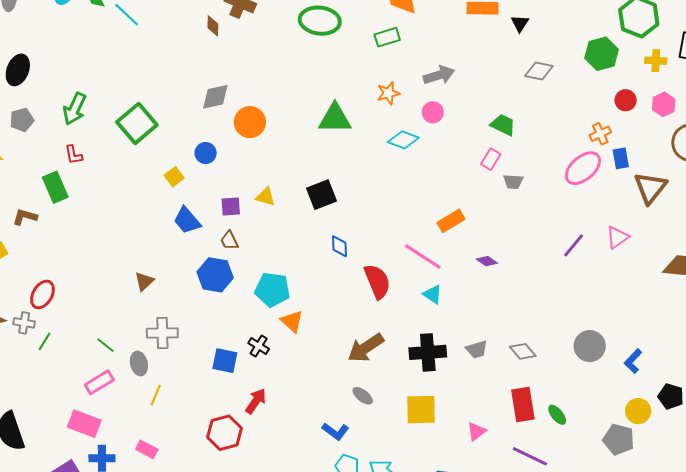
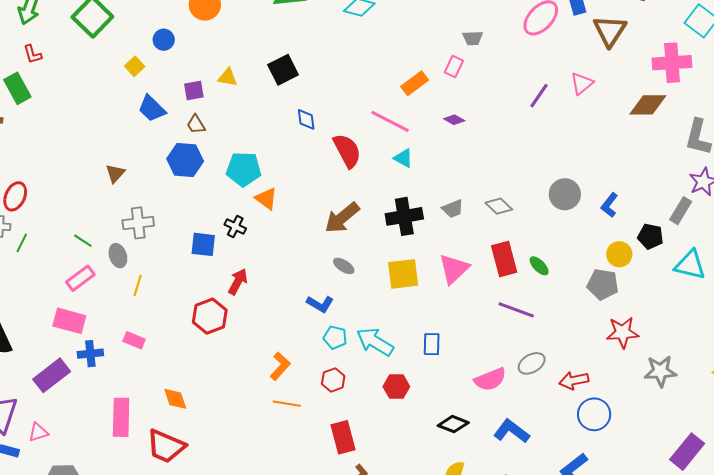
pink rectangle: (491, 159) -> (454, 66), moved
pink triangle: (476, 431) -> (454, 269), moved, size x1.6

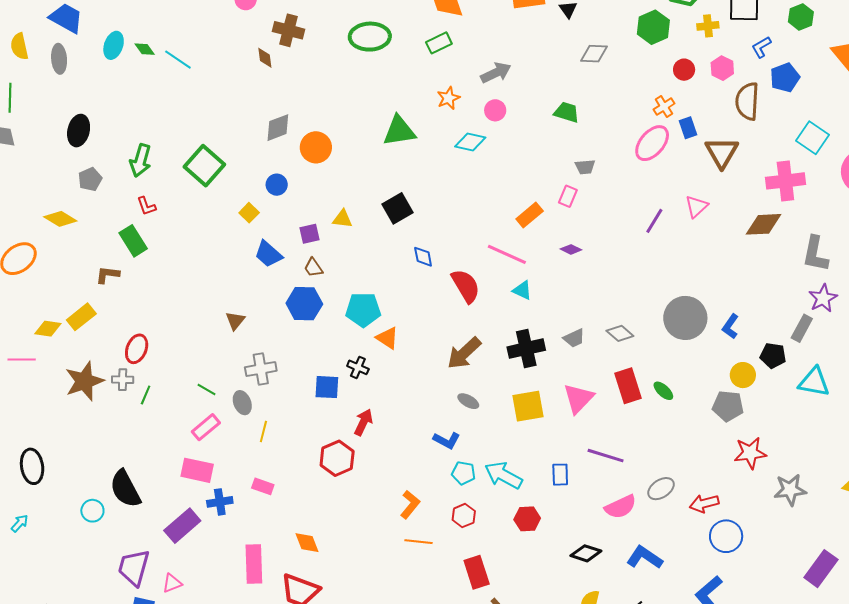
gray circle: (565, 194) -> (685, 318), size x1.4
purple line: (516, 310) -> (606, 456), moved

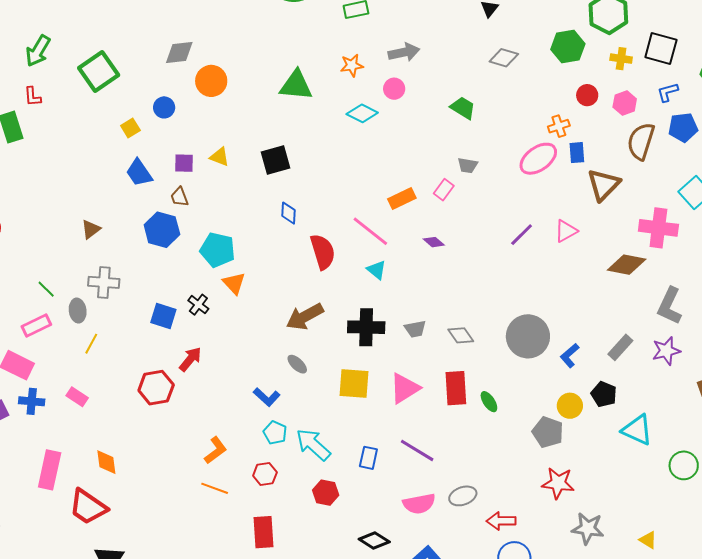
gray rectangle: (802, 328) -> (620, 347), moved

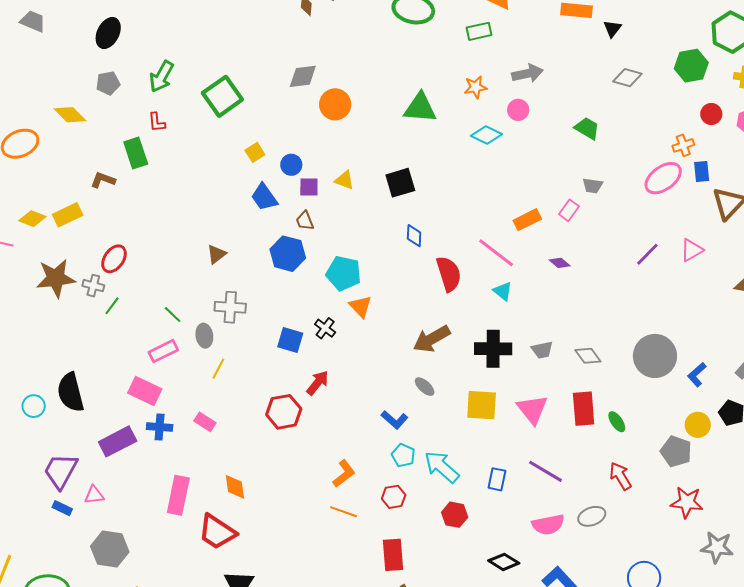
blue circle: (164, 107) -> (291, 165), moved
pink triangle: (405, 388) -> (532, 409), turned -36
red arrow: (501, 521) -> (620, 476), moved, turned 60

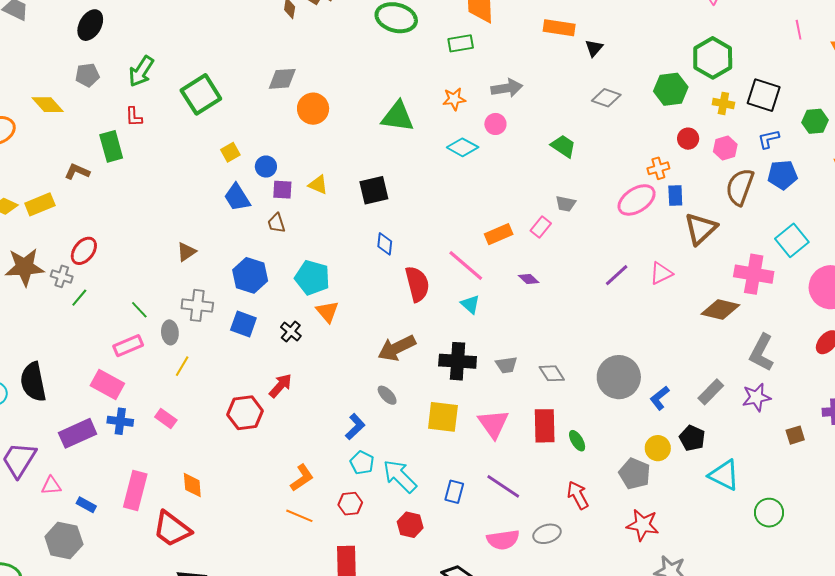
blue hexagon: (288, 254) -> (250, 275), moved
blue square: (290, 340) -> (243, 324), moved
blue L-shape: (394, 420) -> (355, 427), turned -88
blue rectangle: (62, 508) -> (86, 505), moved

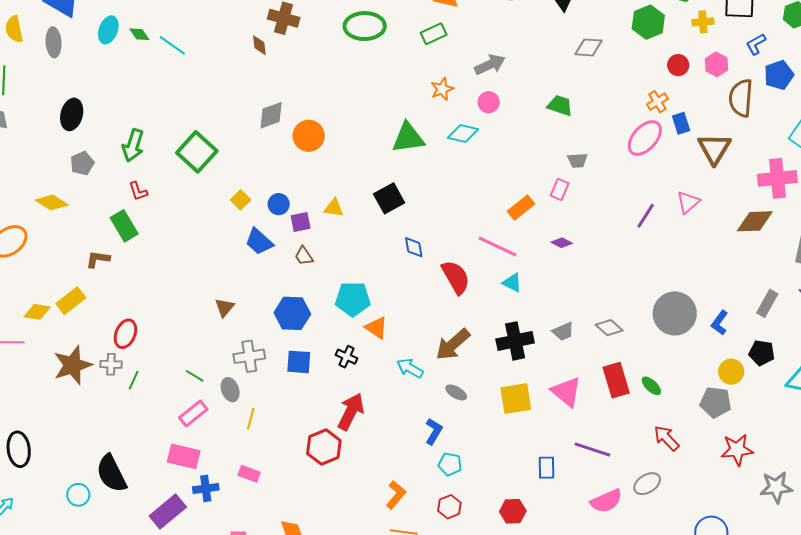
green triangle: (398, 117) -> (408, 138), moved
red arrow: (280, 386) -> (351, 412), size x1.4
cyan arrow: (400, 476) -> (410, 368), moved, size x0.7

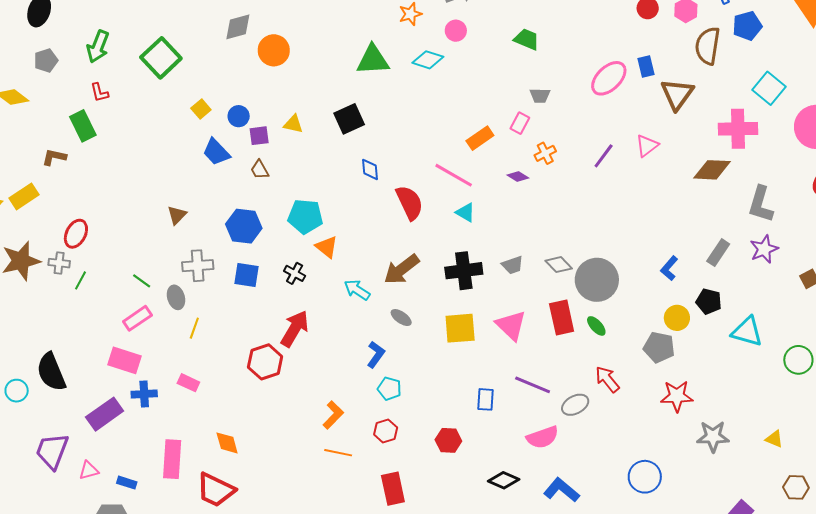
orange cross: (657, 102) -> (545, 153), moved
gray circle: (675, 313) -> (597, 280), moved
gray ellipse: (647, 484) -> (575, 405), moved

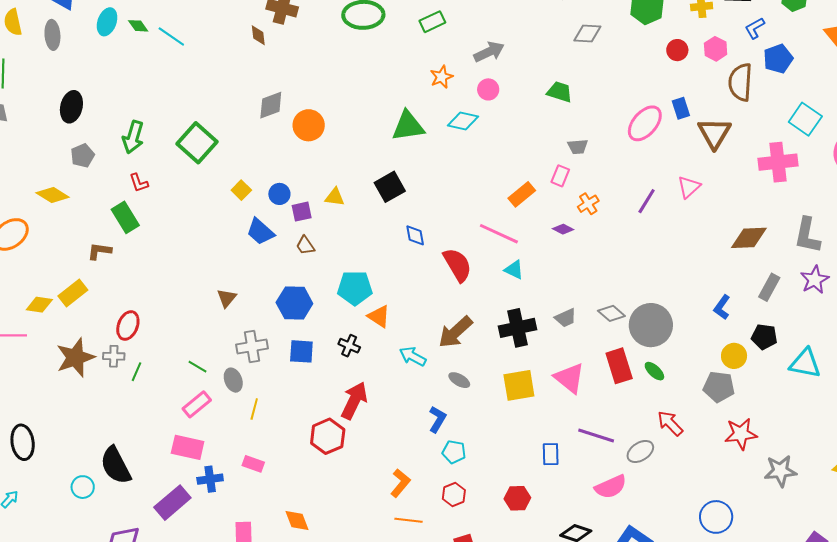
brown diamond: (712, 170) -> (749, 238), moved

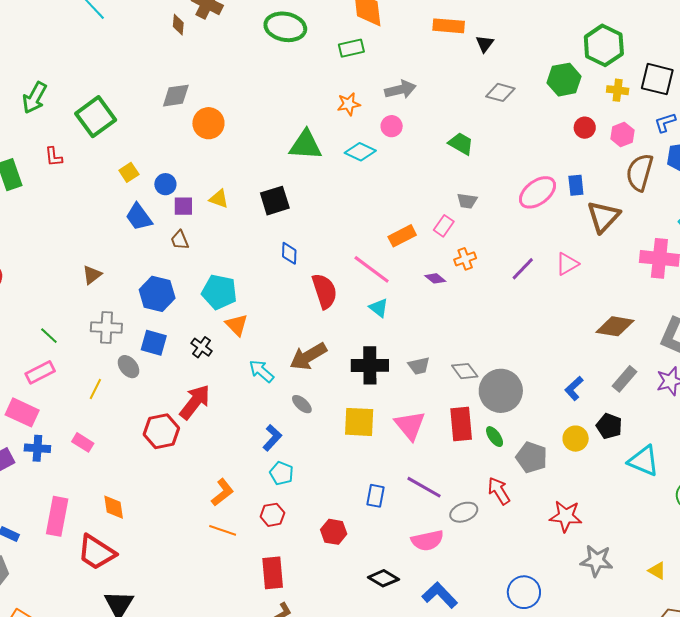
red L-shape: (139, 183) -> (54, 157), moved
gray ellipse: (233, 380) -> (129, 367), moved, turned -30
gray pentagon: (719, 387) -> (532, 457), moved

